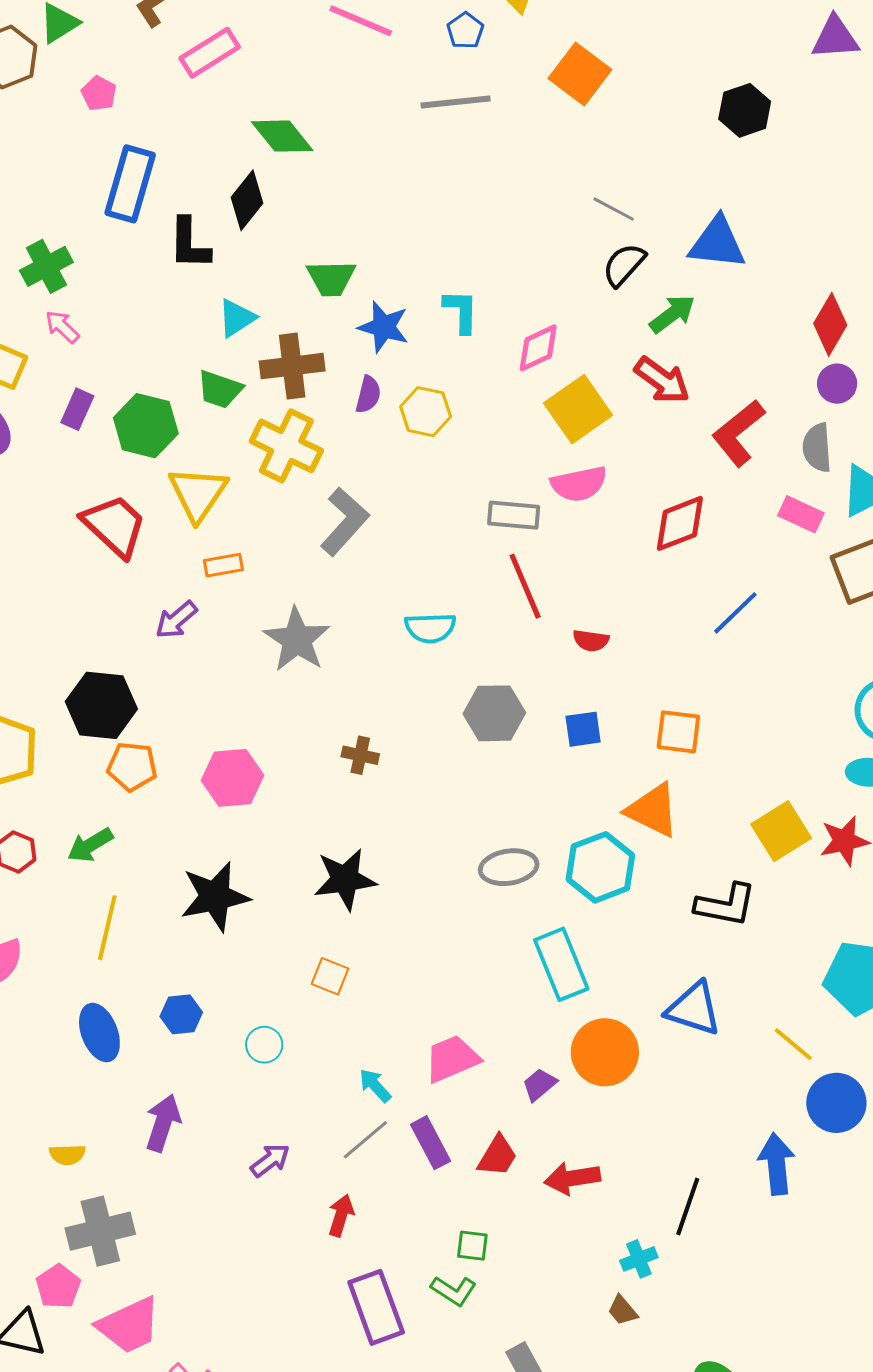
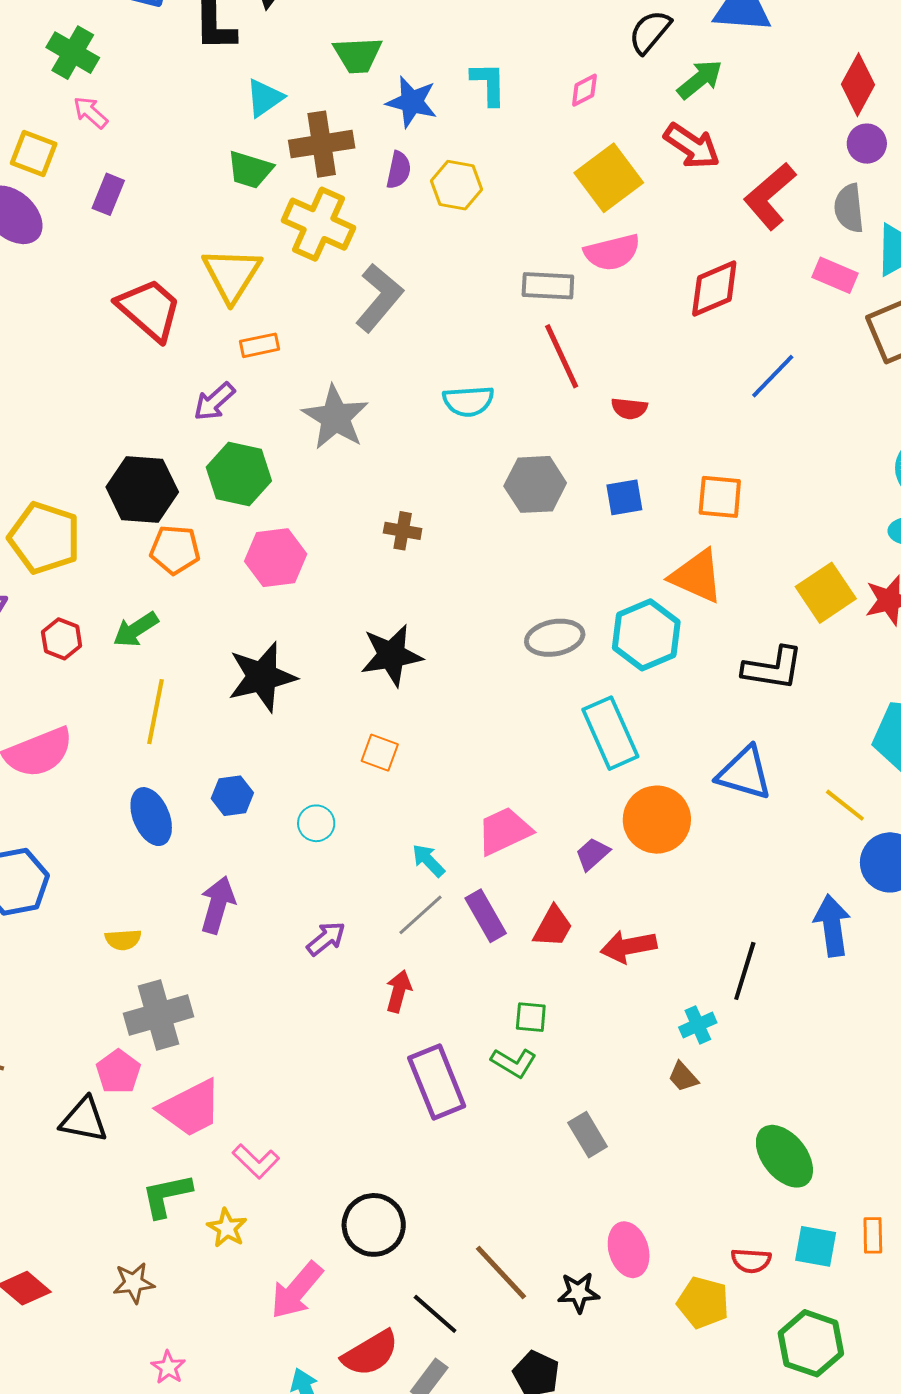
green cross: (46, 266) -> (73, 53), turned -30
pink diamond: (538, 348) -> (584, 90), moved, size x0.7
green hexagon: (146, 426) -> (239, 474), moved

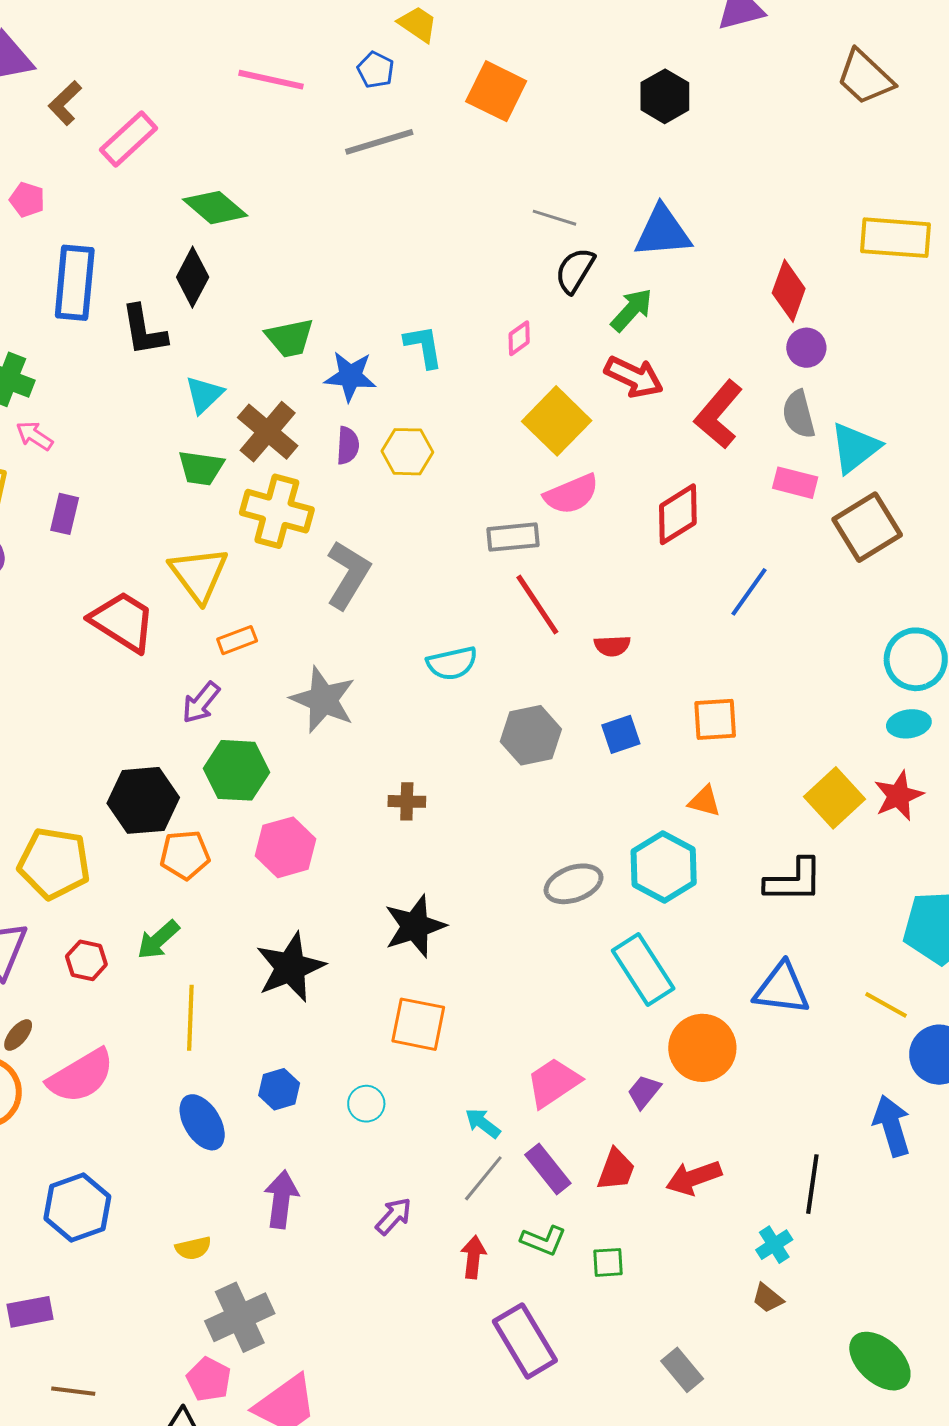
brown cross: (322, 144) -> (268, 432), turned -32
orange triangle: (697, 576) -> (704, 801), size x0.6
orange square: (380, 753) -> (418, 1024), size x1.5
green L-shape: (514, 1063) -> (543, 1241), moved

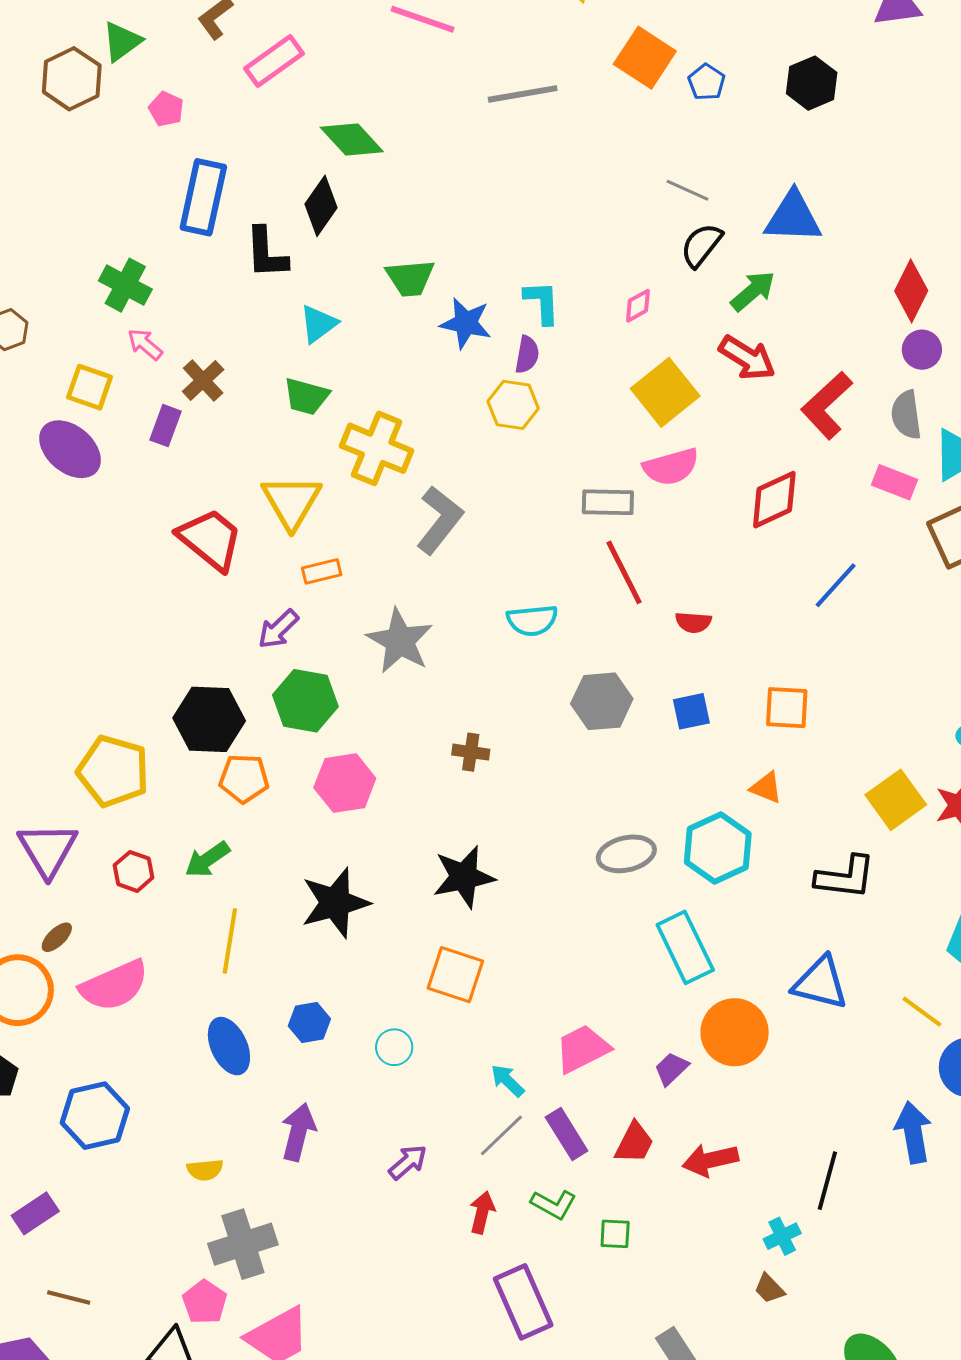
blue pentagon: (376, 70) -> (707, 82), moved
brown cross: (268, 432) -> (203, 381), moved, size x0.7
purple semicircle: (348, 445) -> (527, 355), moved
purple rectangle: (30, 1312) -> (35, 1213), turned -30

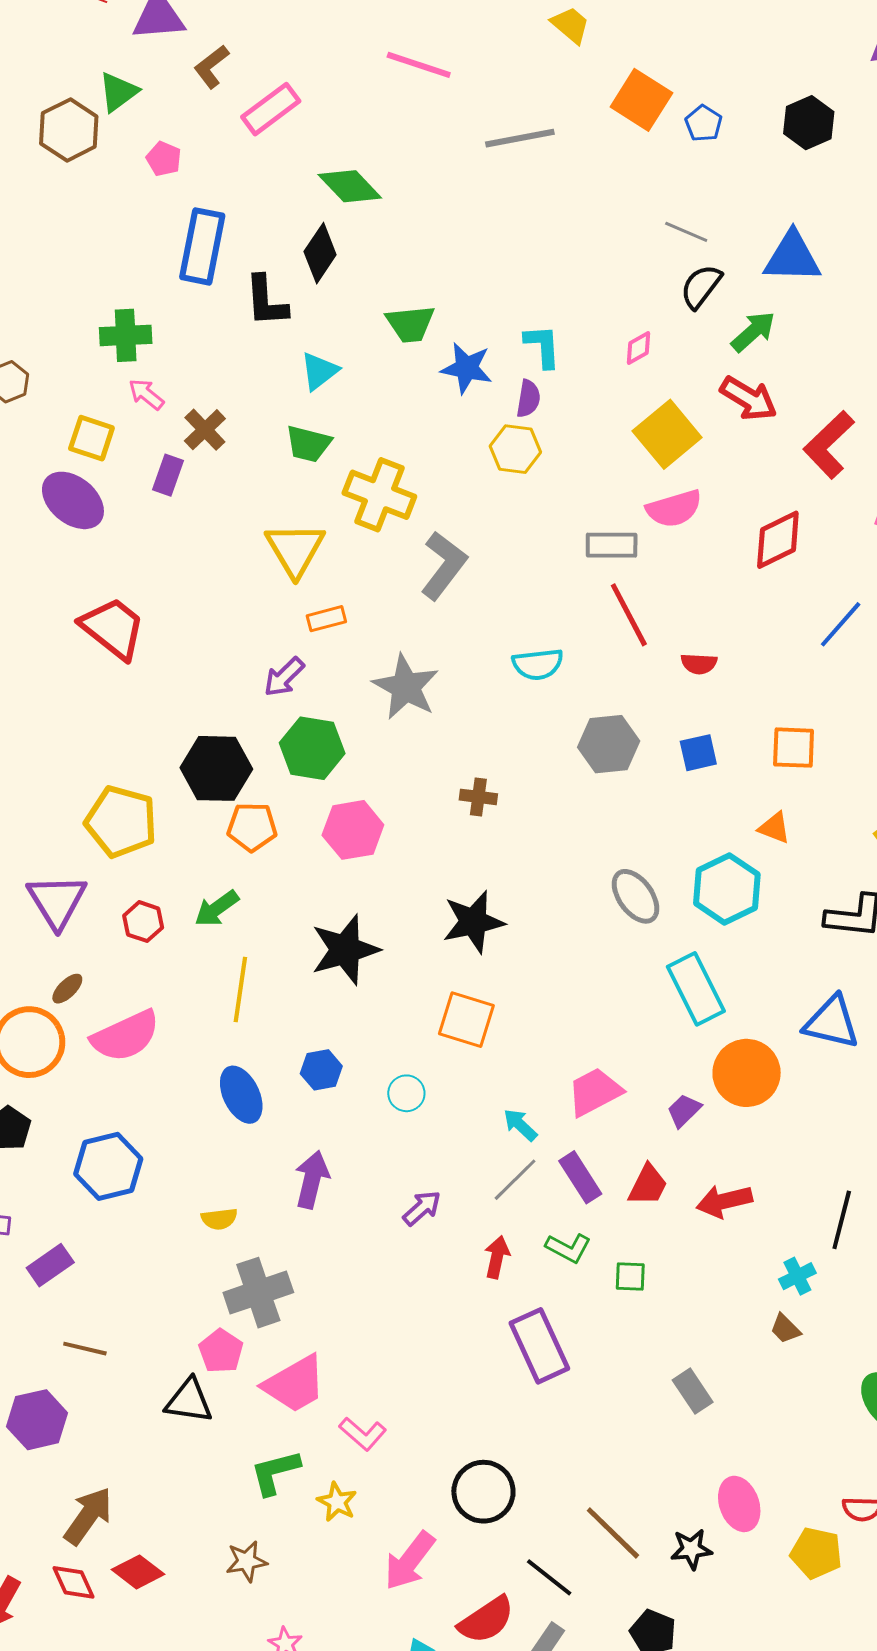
green cross: (125, 285) -> (126, 335), turned -30
red trapezoid: (210, 539) -> (113, 628), moved
gray ellipse: (626, 854) -> (636, 896), turned 68

